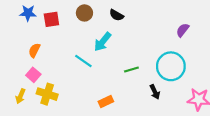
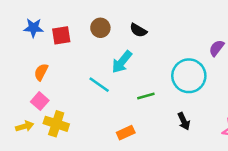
cyan circle: (171, 66) -> (189, 76), moved
green line: (131, 70) -> (146, 96), moved
yellow arrow: (20, 96) -> (25, 126), turned -128

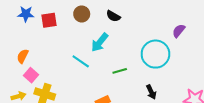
orange semicircle: (41, 72) -> (23, 56), moved

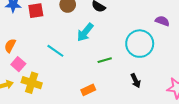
purple semicircle: (179, 31) -> (162, 21), turned 72
cyan line: (81, 61) -> (55, 51), moved

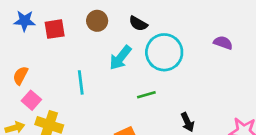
cyan circle: (140, 44) -> (164, 52), moved
cyan line: (55, 51) -> (81, 82), turned 48

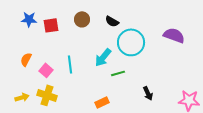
purple semicircle: (223, 43) -> (174, 35), size x1.5
cyan arrow: (120, 58) -> (103, 57), moved
pink square: (31, 100) -> (46, 70), moved

